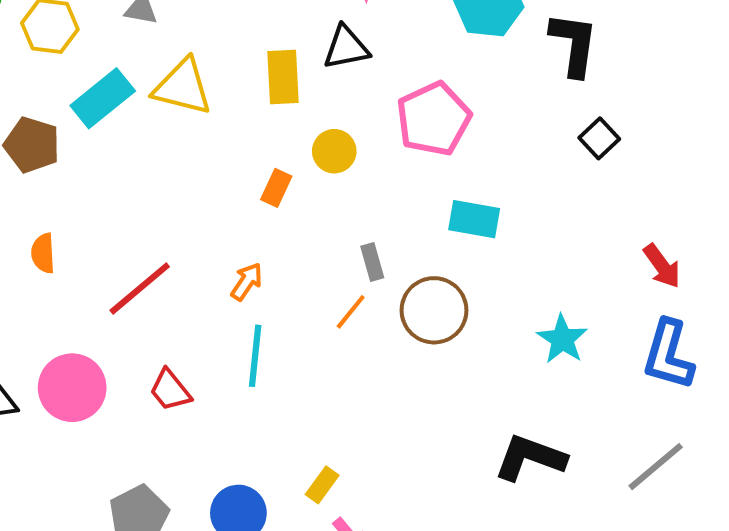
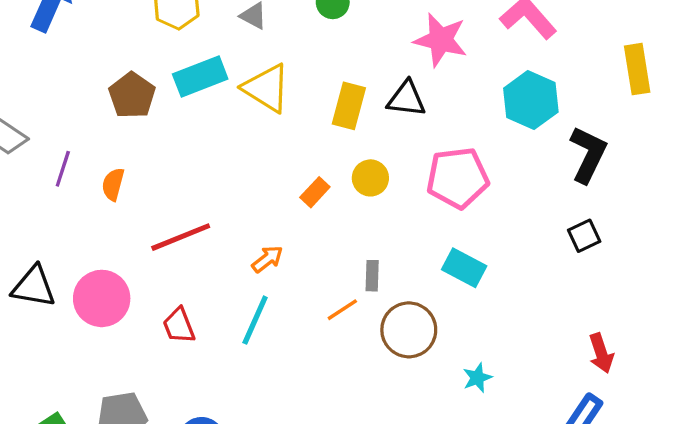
cyan star: (562, 339) -> (477, 378), moved, size x0.7

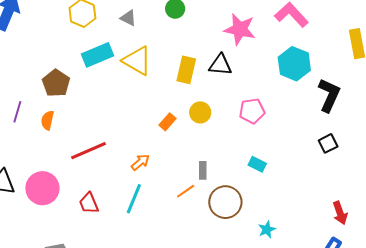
brown pentagon: (132, 95) -> (56, 83), moved
pink pentagon: (458, 178) -> (252, 111), size x0.7
cyan rectangle: (464, 268) -> (257, 164), size x0.7

